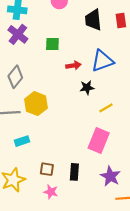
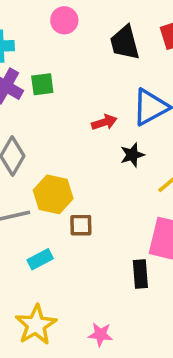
green square: (52, 44) -> (42, 84), moved
brown square: (47, 169) -> (81, 225), moved
black rectangle: (74, 172) -> (140, 274), moved

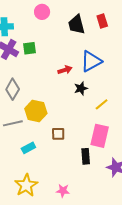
brown square: (81, 225) -> (58, 134), moved

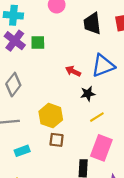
red arrow: (65, 70) -> (73, 71), turned -144
yellow line: (102, 104) -> (97, 117), moved
yellow hexagon: (36, 111) -> (51, 116), moved

